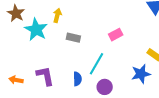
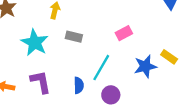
cyan star: (36, 30) -> (35, 43), moved
blue star: (141, 74) -> (145, 66), moved

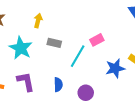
cyan line: (101, 68) -> (78, 56), moved

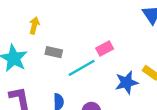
cyan line: (78, 56) -> (82, 68), turned 30

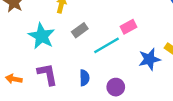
gray rectangle: (54, 52) -> (80, 30), turned -49

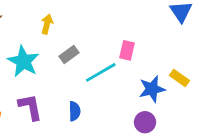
pink rectangle: (128, 27) -> (127, 50), turned -49
purple circle: (116, 87) -> (145, 122), moved

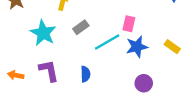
blue star: (152, 89) -> (137, 47), moved

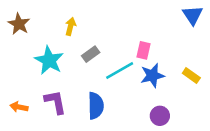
blue semicircle: (85, 74) -> (96, 106), size x1.5

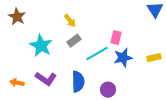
yellow arrow: (71, 26) -> (70, 21), moved, turned 128
yellow rectangle: (191, 76) -> (154, 58), turned -48
purple L-shape: (55, 102) -> (46, 79), turned 135
purple circle: (160, 116) -> (108, 90), moved

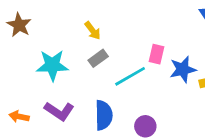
cyan star: (41, 46) -> (52, 65), turned -30
blue star: (123, 58) -> (183, 69), moved

